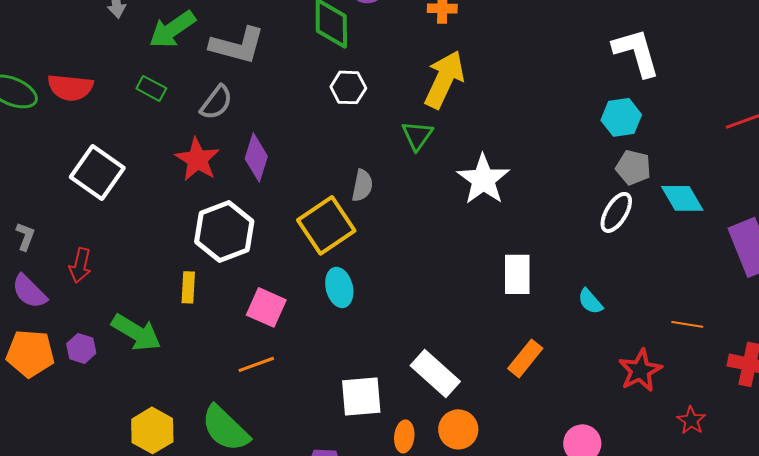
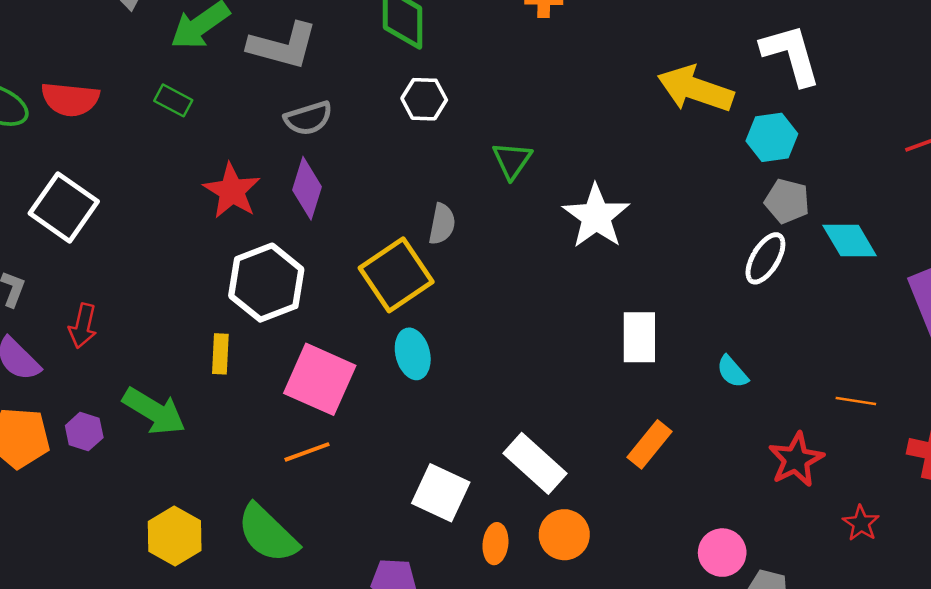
yellow arrow: (444, 79) -> (695, 89), moved, turned -96
gray semicircle: (216, 102) -> (308, 118), moved, turned 36
white square: (97, 172) -> (64, 207), moved
pink square: (266, 307) -> (320, 379), size x1.4
white square: (361, 396) -> (441, 493), turned 30

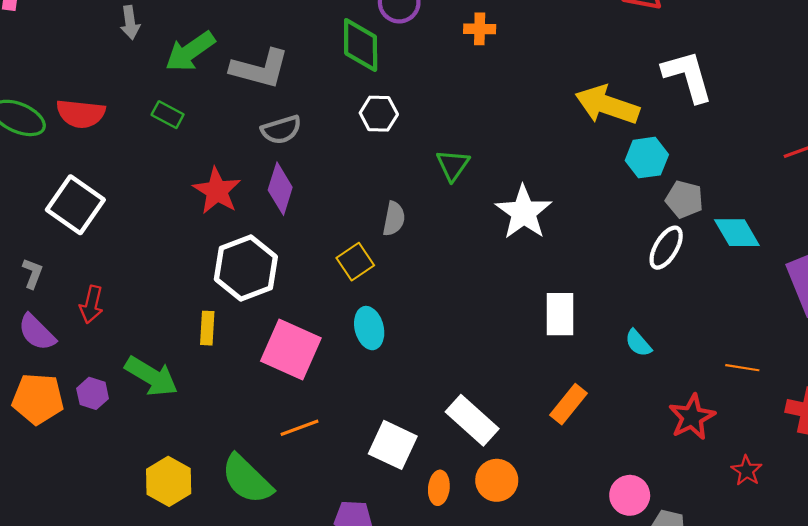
cyan hexagon: (772, 137) -> (647, 158), moved
yellow square: (396, 275) -> (355, 262), size x0.6
orange line: (307, 452) -> (299, 428), moved

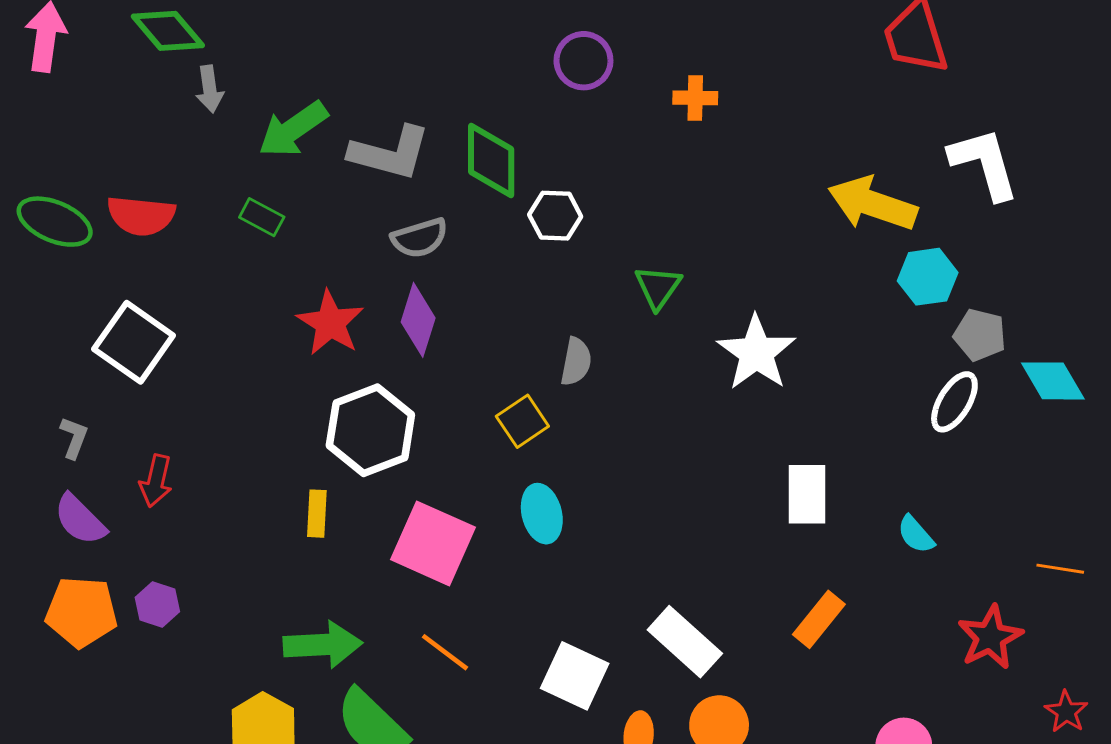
green diamond: (361, 45) -> (491, 161), moved
green arrow: (151, 376) -> (323, 645), moved, turned -34
orange line: (299, 428) -> (445, 652), turned 57

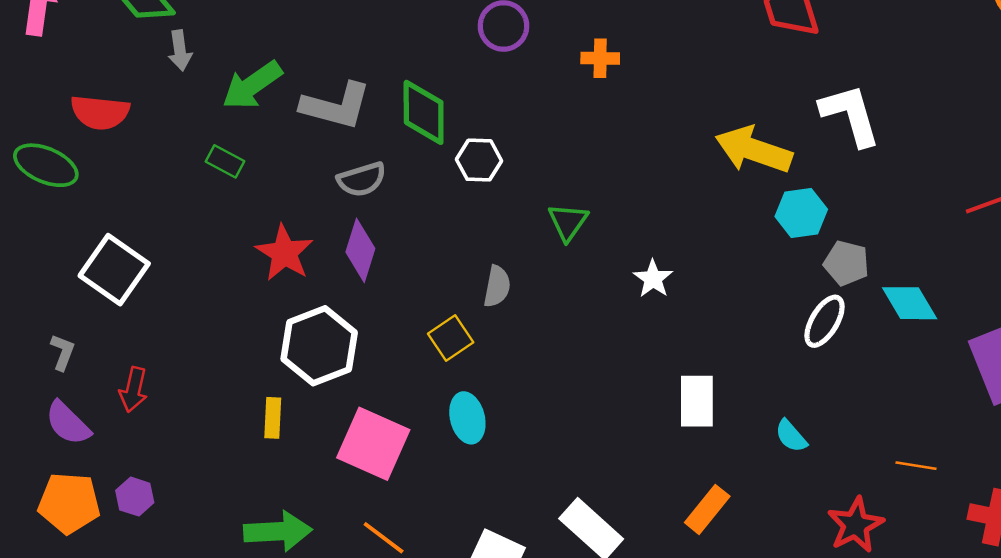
red semicircle: (141, 216) -> (100, 112), moved
white star: (756, 353) -> (653, 279), size x0.6

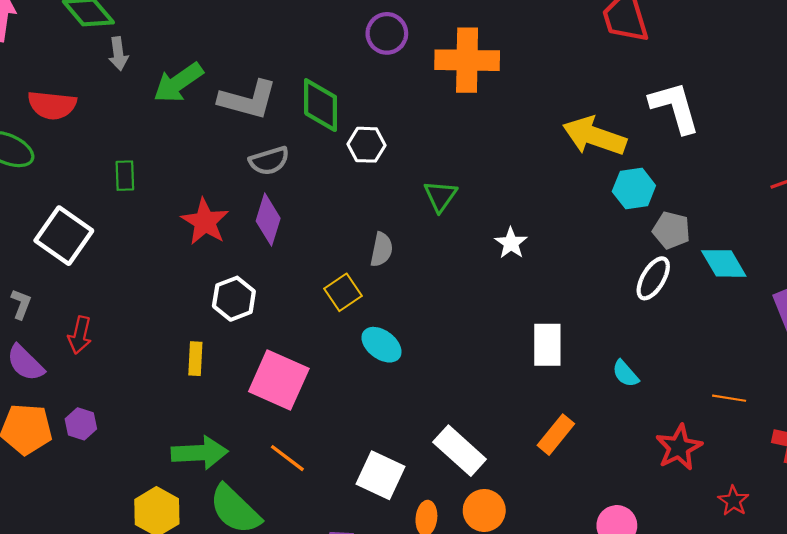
orange cross: (600, 58) -> (467, 60), size x2.0
green rectangle: (225, 161) -> (125, 176), moved, turned 60
white hexagon: (319, 346) -> (234, 299), size x0.7
cyan ellipse: (467, 418) -> (382, 345), moved, turned -39

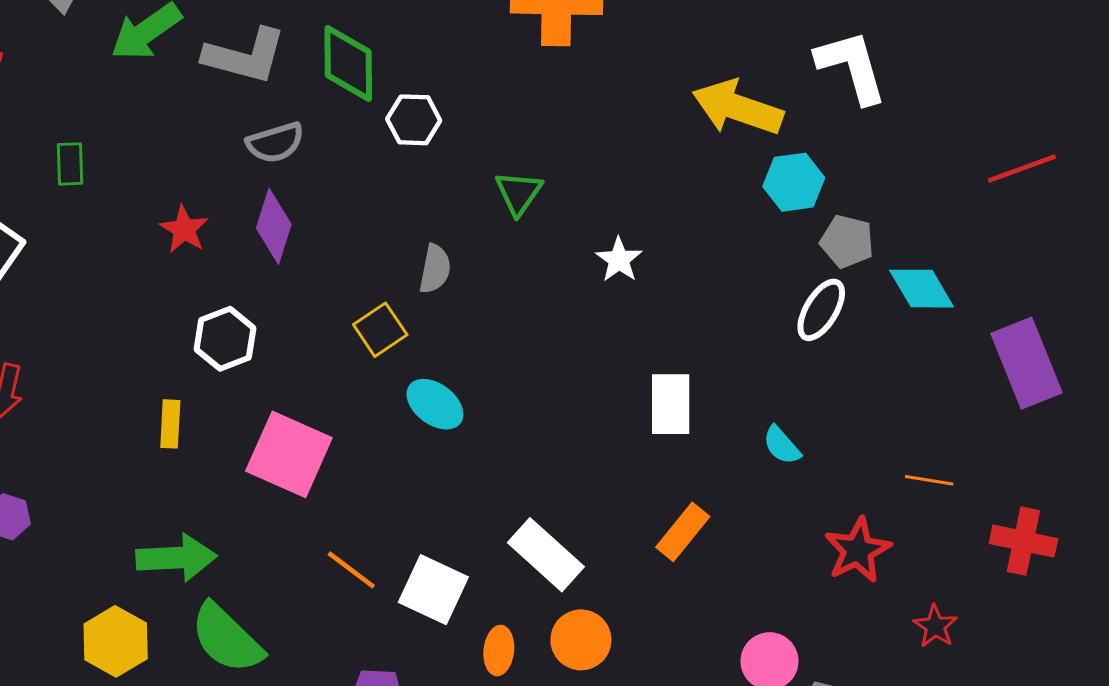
red star: (205, 222) -> (184, 229), size x0.7
orange line: (287, 458) -> (351, 570), moved

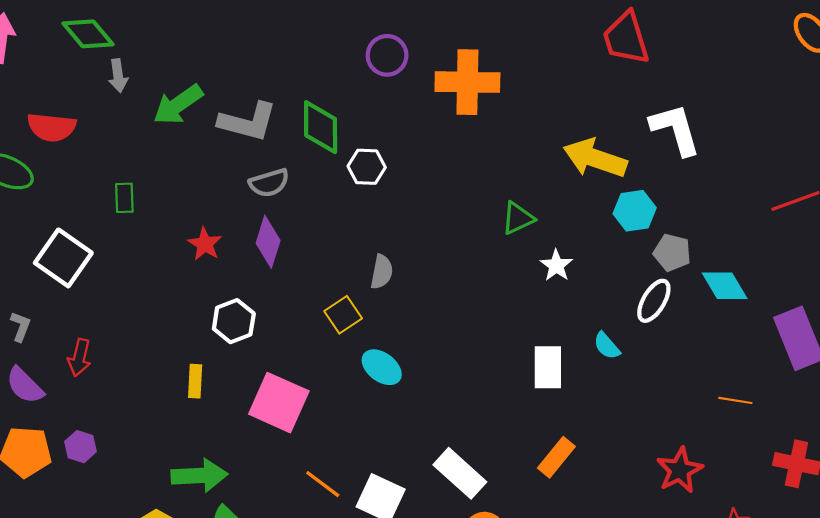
green triangle: (519, 193) -> (518, 218), moved, turned 30
white star: (619, 260) -> (556, 265), moved
cyan semicircle: (782, 445) -> (607, 346), moved
orange line: (929, 480) -> (735, 400), moved

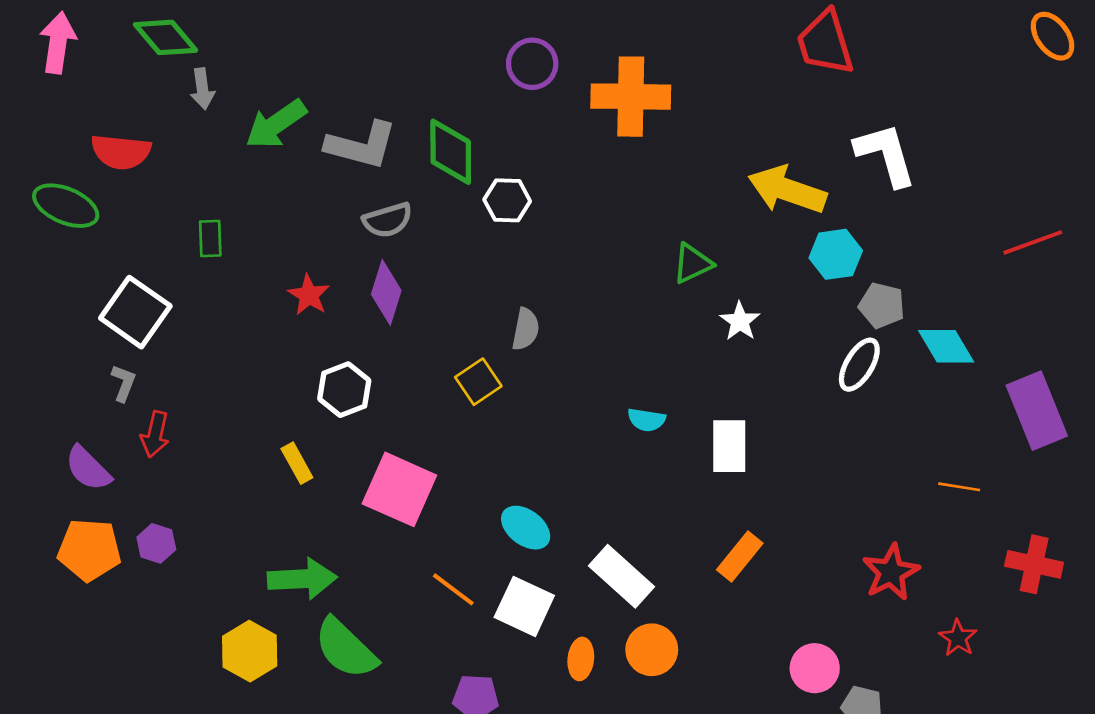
gray L-shape: (20, 326) -> (124, 383), moved
cyan semicircle: (607, 346) -> (646, 420), moved, turned -40
cyan ellipse: (382, 367) -> (526, 528), moved
yellow rectangle: (195, 381) -> (297, 463), turned -32

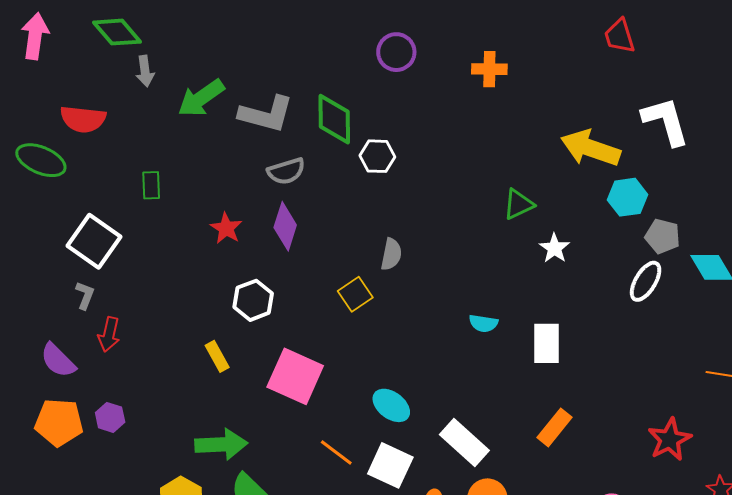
red trapezoid: (825, 43) -> (620, 36), size x0.7
orange cross: (631, 97) -> (489, 69), moved, size x0.6

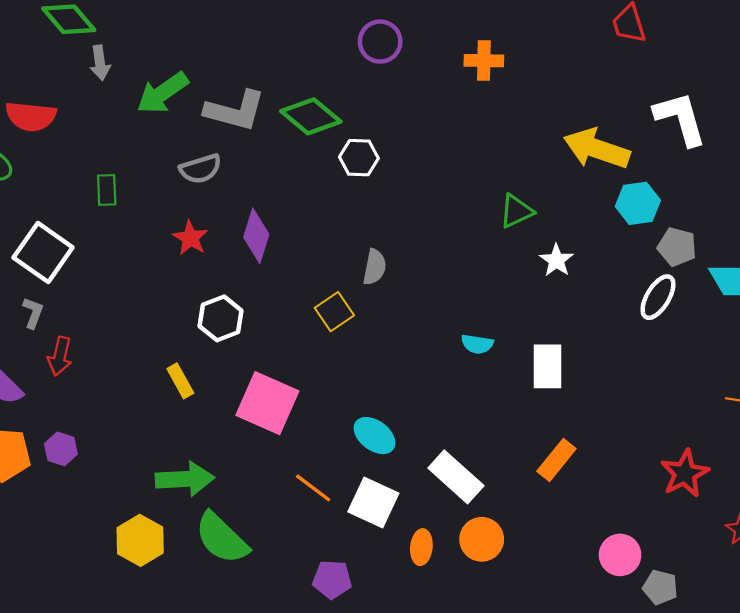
green diamond: (334, 119) -> (311, 116), turned -50
gray semicircle: (286, 171) -> (200, 169), moved

